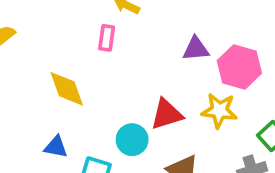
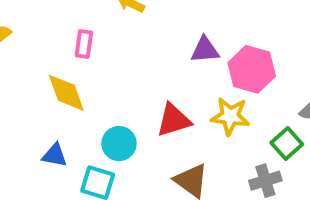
pink rectangle: (107, 38) -> (84, 44), moved
cyan circle: (132, 140) -> (119, 144), moved

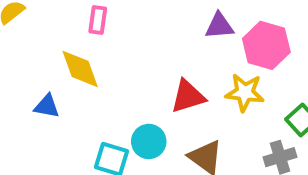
cyan circle: (119, 144) -> (149, 141), moved
blue triangle: (55, 155) -> (47, 106), moved

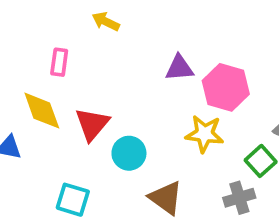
red triangle: (188, 96) -> (92, 124), moved, turned -33
cyan circle: (149, 141) -> (129, 153), moved

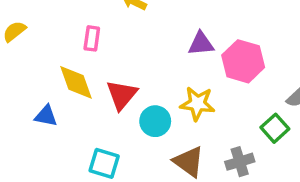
yellow star: (204, 134) -> (197, 104), moved
gray cross: (239, 198) -> (240, 162), moved

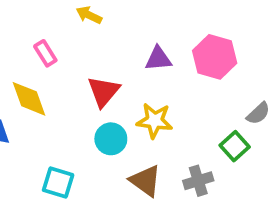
pink rectangle: (92, 38) -> (45, 53), turned -40
pink hexagon: (243, 61) -> (215, 57), moved
red triangle: (122, 95) -> (104, 92), moved

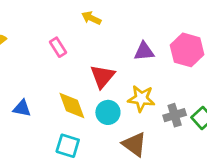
yellow diamond: (29, 99) -> (72, 105), moved
gray cross: (198, 181) -> (175, 115), moved

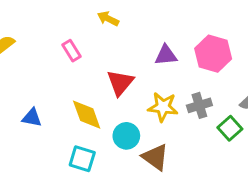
cyan circle: (108, 112) -> (126, 136), moved
gray cross: (175, 115) -> (199, 105), moved

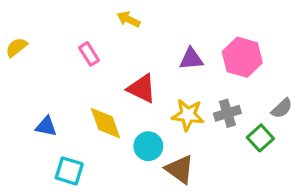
red triangle: (120, 83) -> (142, 89), turned -44
cyan square: (82, 159) -> (69, 171), moved

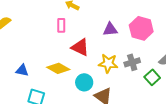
pink rectangle: (89, 54) -> (61, 25), moved, turned 32
yellow diamond: (105, 123) -> (58, 68), turned -40

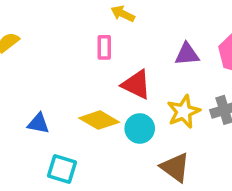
yellow star: (108, 63) -> (184, 112), turned -30
cyan circle: (84, 82) -> (140, 128), moved

